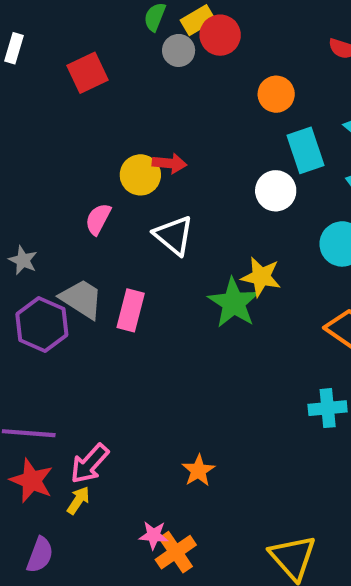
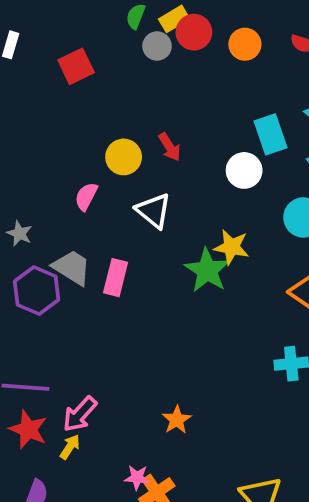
orange circle: (276, 94) -> (245, 44), moved
red arrow: (169, 163) -> (170, 147), moved, turned 52

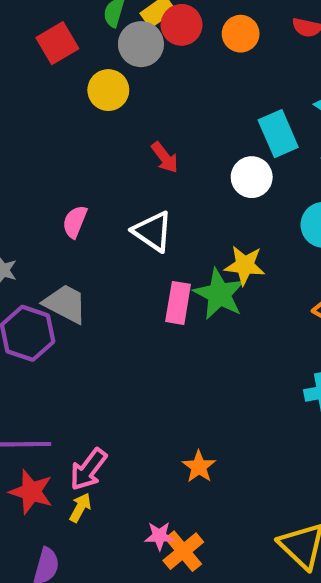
gray circle: (157, 46) -> (141, 44), size x1.4
red square: (76, 66) -> (57, 43), moved
yellow circle: (124, 157) -> (108, 90), moved
pink rectangle: (116, 278) -> (178, 303), moved

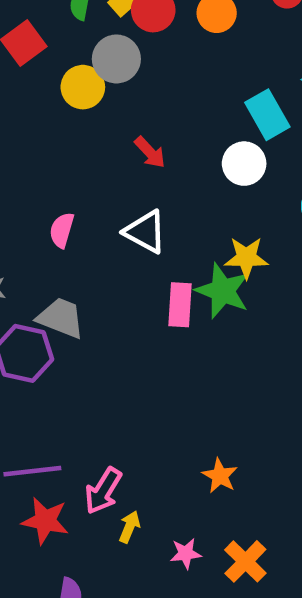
gray circle: (141, 44) -> (116, 59), moved
yellow arrow: (80, 508) -> (129, 527), moved
orange cross: (183, 551) -> (245, 561), moved

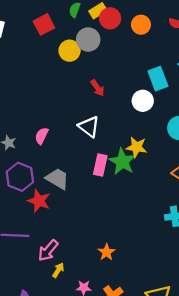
pink semicircle: (62, 230) -> (42, 136), moved
gray trapezoid: (61, 318) -> (57, 179), moved
red star: (45, 521) -> (39, 201), moved

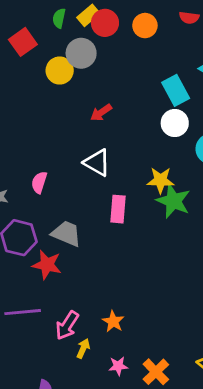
red arrow: (97, 88) -> (101, 113), turned 98
white circle: (143, 101) -> (175, 123), moved
green star: (122, 162) -> (173, 201), moved
orange star: (107, 252) -> (113, 321), moved

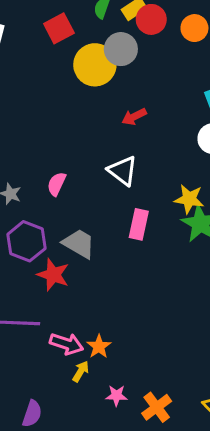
yellow circle: (60, 71) -> (95, 65), size x1.4
orange star: (113, 321) -> (99, 346), moved
pink arrow: (67, 325) -> (66, 344), turned -112

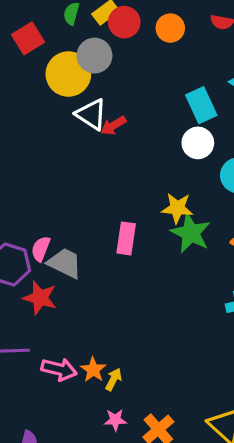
white triangle: (123, 171) -> (91, 114), moved
pink semicircle: (57, 184) -> (41, 249), moved
yellow arrow: (81, 371) -> (114, 379), moved

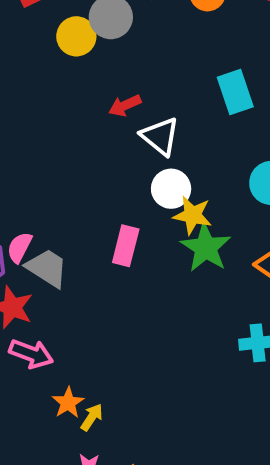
yellow circle: (68, 74) -> (76, 36), size x0.7
white triangle: (91, 114) -> (160, 136), moved
white circle: (198, 143) -> (171, 189), moved
pink arrow: (59, 369) -> (31, 354), moved

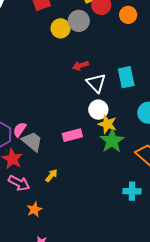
cyan rectangle: (235, 92) -> (126, 77), moved
pink rectangle: (126, 246) -> (72, 135), turned 54
yellow arrow: (92, 417) -> (51, 176), moved

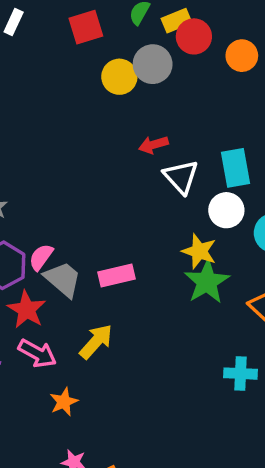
white circle: (98, 110) -> (226, 210), moved
pink rectangle: (72, 135) -> (116, 276), moved
yellow arrow: (51, 176) -> (96, 342), size x1.5

